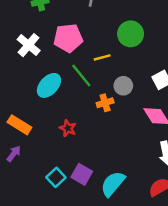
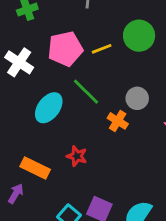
yellow line: (102, 57) -> (102, 49), moved
orange cross: (105, 103) -> (118, 121), turned -35
orange rectangle: (19, 125) -> (35, 168), moved

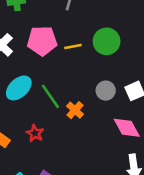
green line: (86, 92) -> (50, 96), moved
gray circle: (137, 98) -> (106, 91), moved

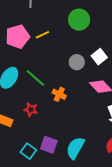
green circle: (107, 41) -> (79, 20), moved
orange cross: (75, 110) -> (59, 94), moved

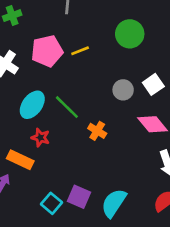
red star: (31, 110) -> (40, 138), moved

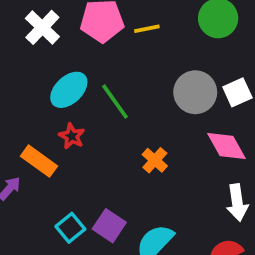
gray circle: (123, 90) -> (195, 92), size x1.5
orange cross: (97, 131) -> (155, 160), moved

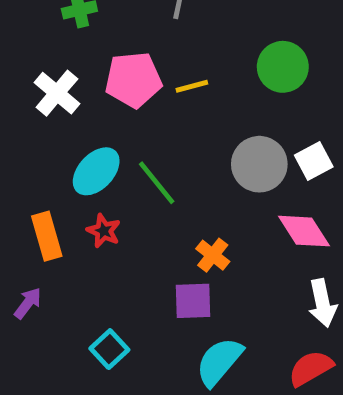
orange rectangle: (39, 161) -> (47, 236), moved, turned 42
purple square: (109, 226) -> (193, 301), moved, turned -32

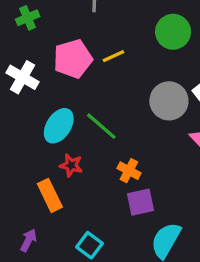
orange rectangle: (47, 236) -> (50, 195), moved
orange cross: (213, 255) -> (129, 171), moved
purple arrow: (28, 303) -> (28, 240), moved

